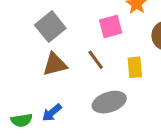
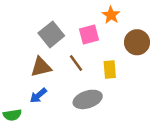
gray square: (50, 27) -> (51, 34), moved
blue arrow: (52, 113) -> (38, 96), moved

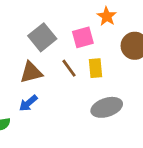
yellow rectangle: (110, 70) -> (95, 68), moved
gray ellipse: (88, 99) -> (107, 107), moved

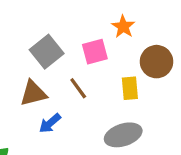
yellow rectangle: (95, 68) -> (130, 88), moved
blue arrow: (28, 103) -> (50, 123), moved

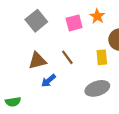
gray square: (47, 52) -> (36, 21), moved
pink square: (95, 52) -> (74, 23), moved

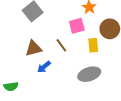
pink square: (74, 23) -> (77, 26), moved

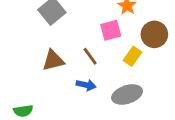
yellow rectangle: (93, 45) -> (133, 56), turned 40
blue arrow: (44, 67) -> (86, 85), moved, turned -128

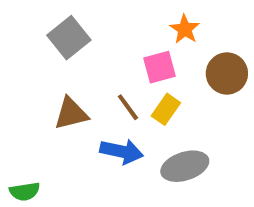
yellow rectangle: (133, 56) -> (166, 109), moved
blue arrow: (86, 85) -> (122, 151), size x1.4

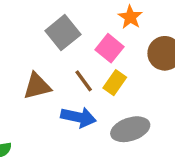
gray square: (69, 38) -> (63, 33), moved
pink square: (160, 67) -> (110, 48), turned -36

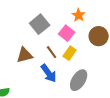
blue arrow: (78, 117) -> (49, 73), turned 42
gray ellipse: (130, 129) -> (79, 80), turned -40

